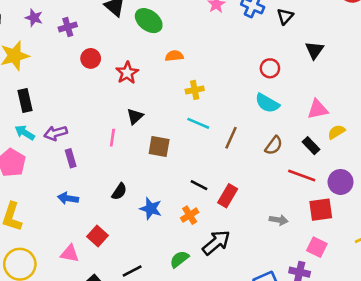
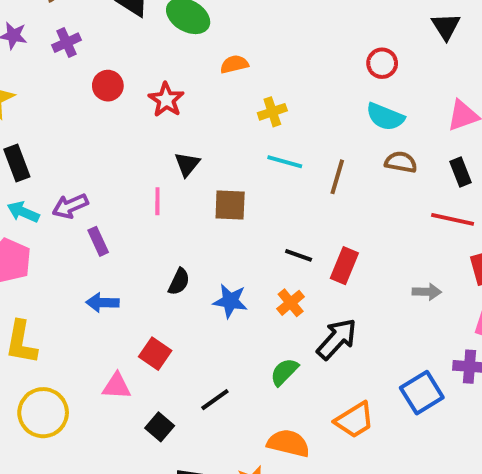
brown semicircle: (274, 145) -> (401, 162), moved, turned -108
black rectangle: (311, 146) -> (461, 172), turned 30

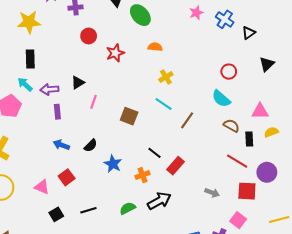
yellow cross: (272, 112) -> (166, 77), turned -32
brown semicircle: (401, 162) -> (231, 126), moved
black triangle: (187, 164) -> (78, 83), moved
blue arrow: (102, 303) -> (61, 145), moved

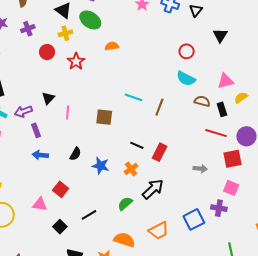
yellow cross: (166, 77) -> (65, 33), moved, turned 32
blue arrow: (61, 145) -> (40, 155), moved

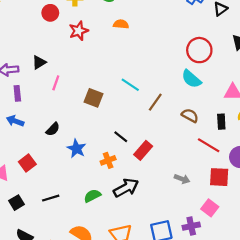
red circle: (187, 51) -> (199, 50), size x1.5
brown semicircle: (202, 101) -> (190, 116), moved
purple cross: (219, 208) -> (191, 226), turned -35

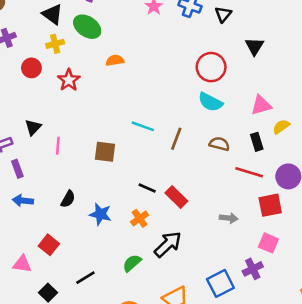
red rectangle: (143, 150) -> (176, 197), turned -72

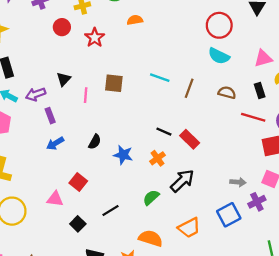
brown square: (105, 152) -> (114, 83), moved
blue arrow: (23, 201) -> (55, 143), turned -36
gray arrow: (229, 218) -> (238, 182), moved

